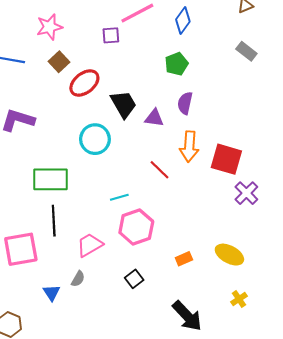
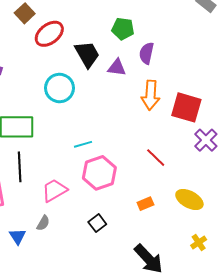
green pentagon: (177, 64) -> (123, 29), moved, turned 30
red line: (160, 170) -> (156, 158), moved

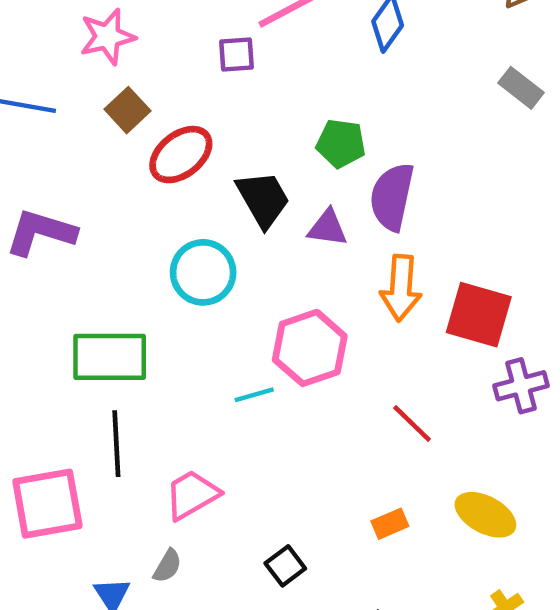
purple semicircle: (146, 53) -> (392, 197), size x1.4
purple cross: (206, 140) -> (521, 386), turned 30
pink hexagon: (99, 173) -> (310, 348), moved

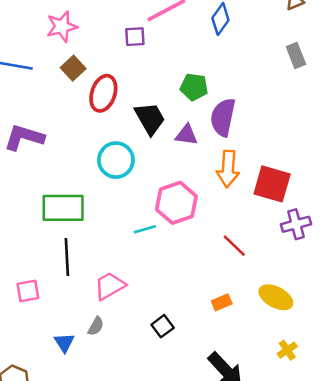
gray rectangle: (521, 88) -> (296, 56), turned 30
red ellipse: (181, 155) -> (103, 93), turned -33
pink square: (47, 504) -> (28, 291), size x0.6

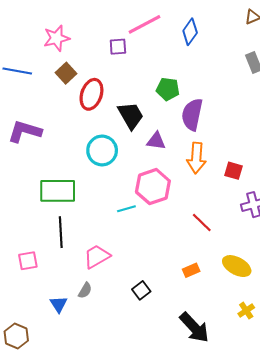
purple triangle: (186, 135) -> (156, 141), moved
red square: (272, 184) -> (233, 171), size x0.6

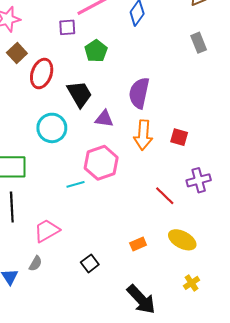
green pentagon: (168, 89) -> (96, 51), moved, turned 30
red square: (233, 171) -> (179, 137), moved
red line: (202, 223) -> (165, 196), moved

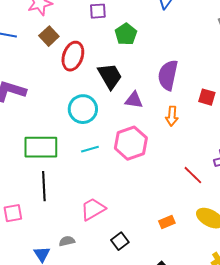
orange arrow: (143, 135) -> (172, 116), size x0.7
red square: (179, 137) -> (207, 97), moved
cyan line: (75, 184) -> (90, 149), moved
pink trapezoid: (47, 231) -> (93, 209), moved
gray semicircle: (35, 263) -> (67, 241), turned -133

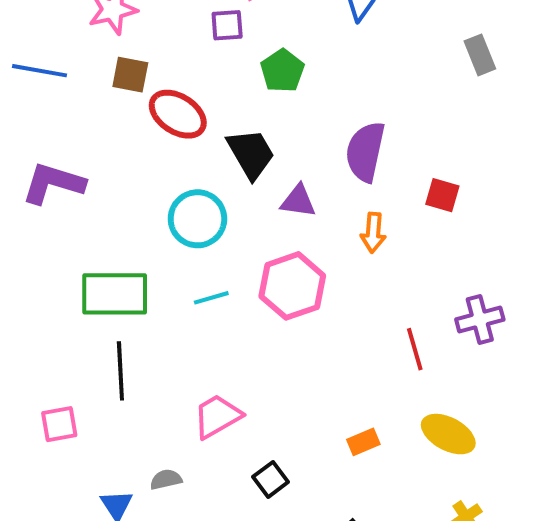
brown square: (49, 36) -> (130, 75), turned -36
red ellipse: (73, 56) -> (178, 114), turned -76
red line: (193, 175) -> (415, 349), turned 30

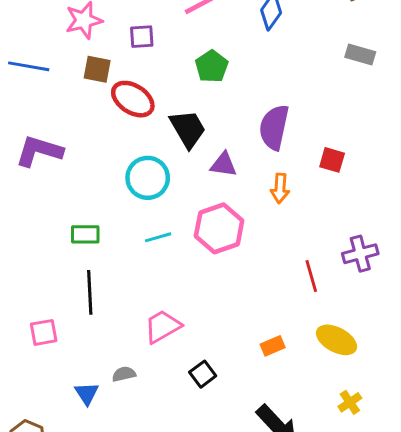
purple square: (227, 25) -> (142, 37), moved
gray rectangle: (480, 55) -> (360, 54), turned -52
green rectangle: (115, 294) -> (85, 234), size x0.6

